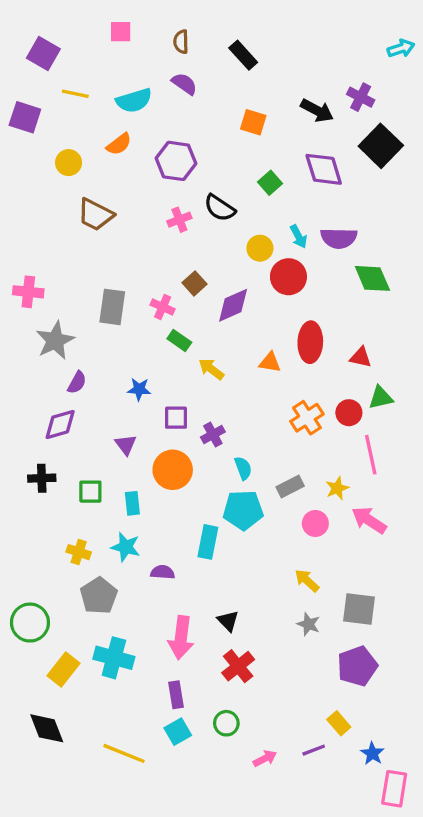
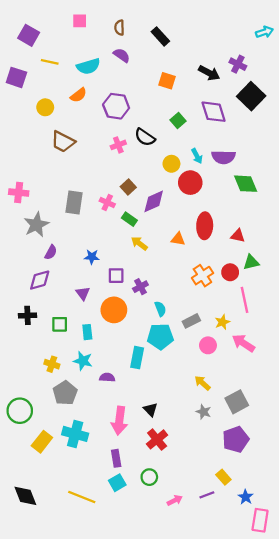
green rectangle: (179, 341) -> (129, 219), moved
gray square: (359, 609) -> (237, 402), turned -35
black diamond: (47, 728) -> (25, 496), moved

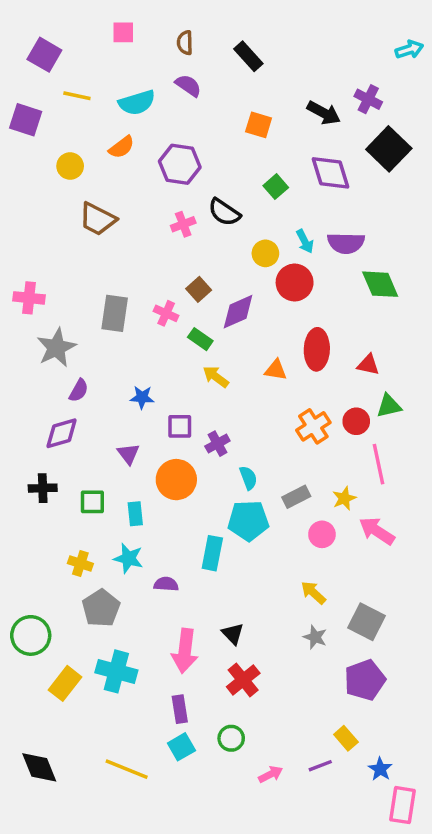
gray square: (237, 402) -> (367, 622), turned -35

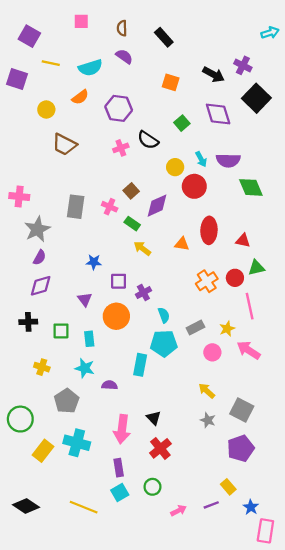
purple semicircle: (79, 390) -> (40, 257), moved
yellow cross: (80, 563) -> (42, 367), moved
black diamond: (39, 767) -> (26, 506), turned -35

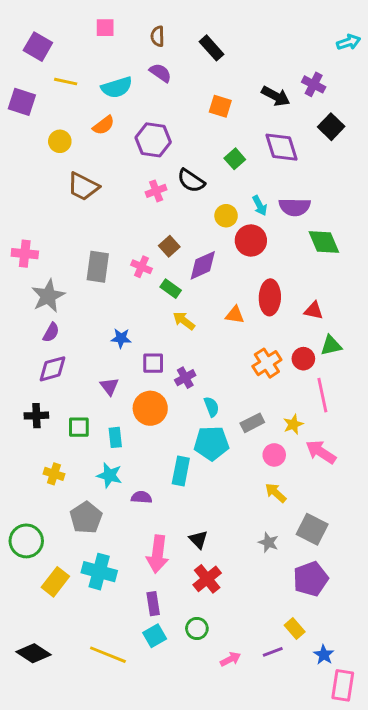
black square: (256, 98) -> (331, 127), size x0.7
yellow arrow: (207, 391) -> (276, 493), moved

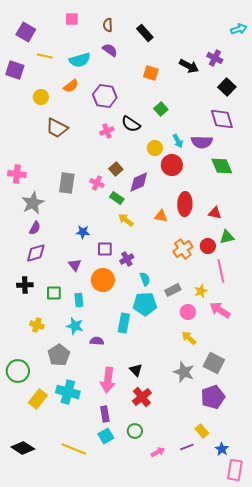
purple diamond: (282, 147) -> (222, 119), moved
gray star: (268, 542) -> (184, 372), size x1.5

